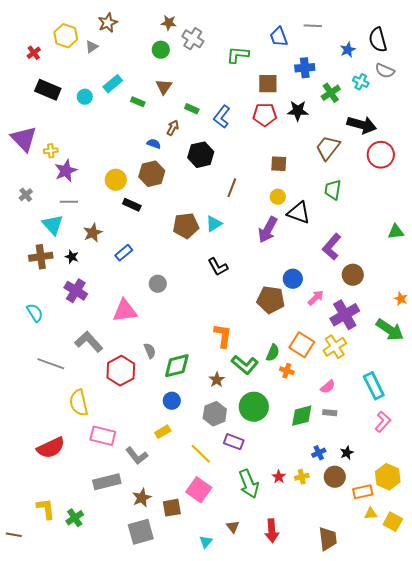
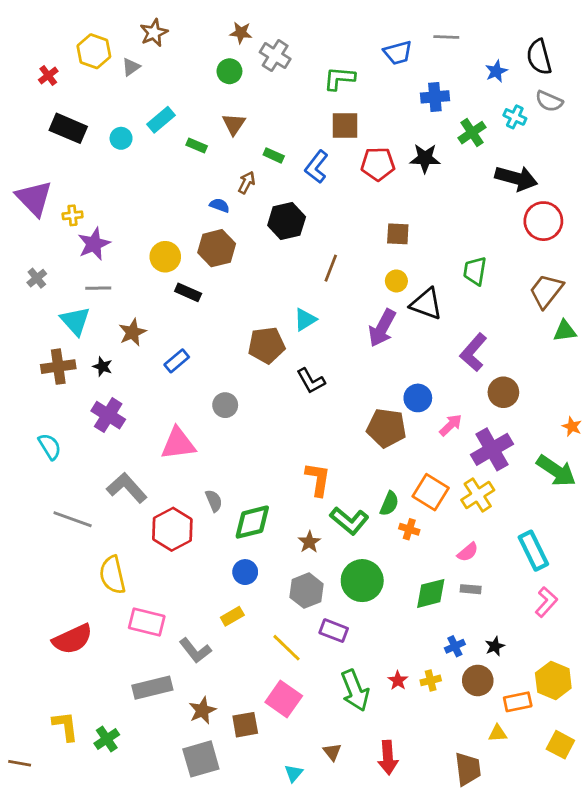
blue trapezoid: (279, 37) -> (398, 53), turned -85
brown square: (268, 84) -> (345, 125), moved
brown trapezoid: (328, 148) -> (546, 291), moved
brown pentagon: (186, 226) -> (267, 345), moved
yellow triangle: (371, 514) -> (498, 733), moved

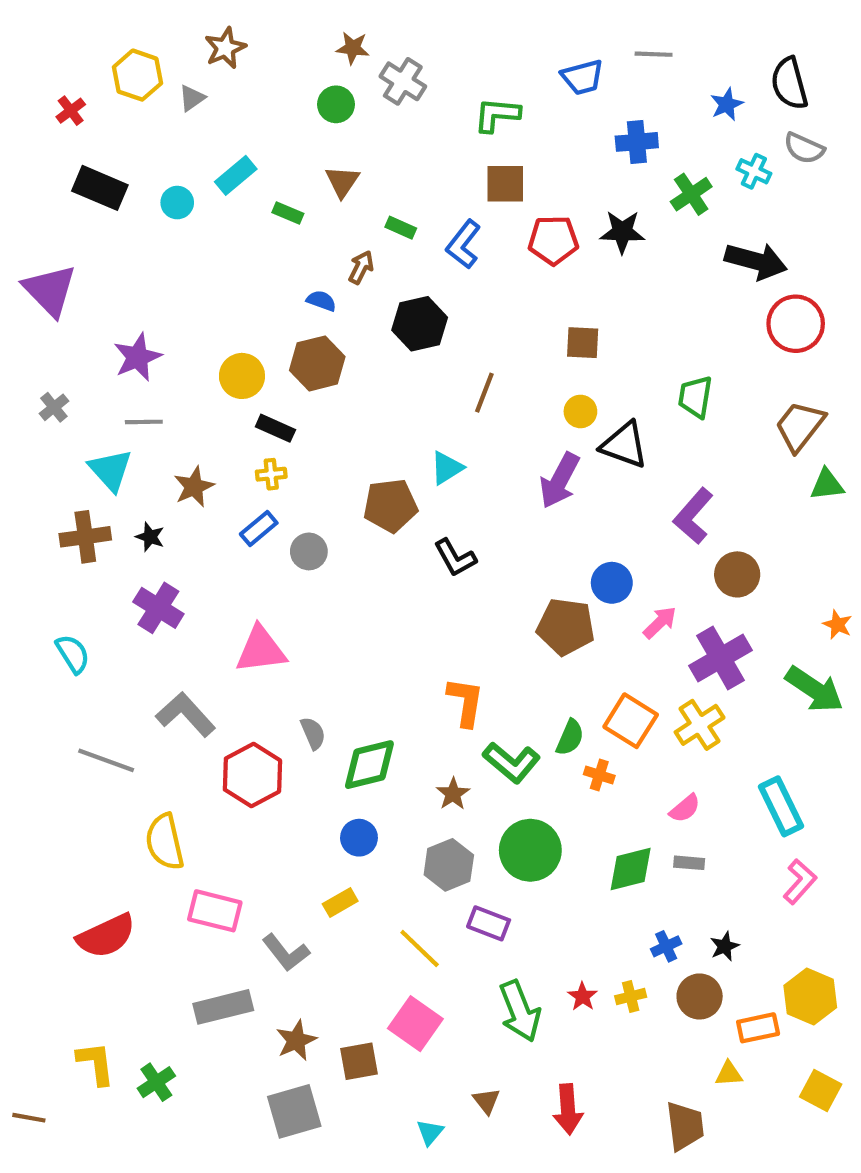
yellow cross: (73, 215) -> (271, 474), moved
gray circle: (225, 405) -> (309, 551), moved

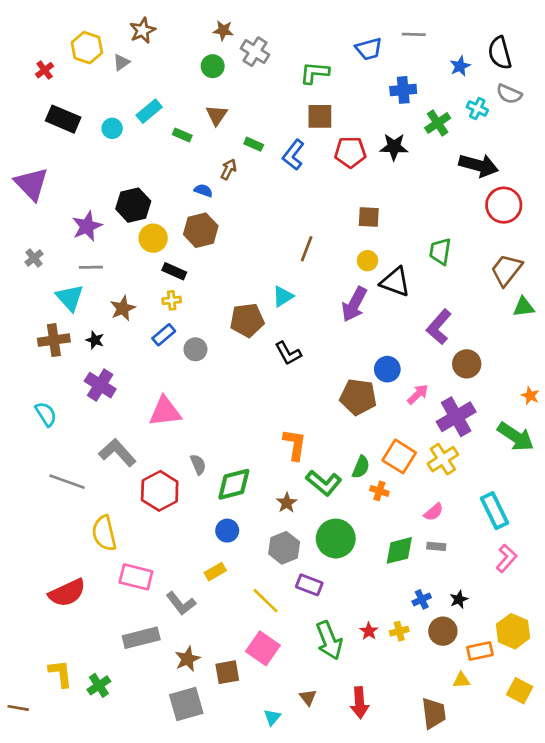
black hexagon: (420, 324) -> (133, 205), moved

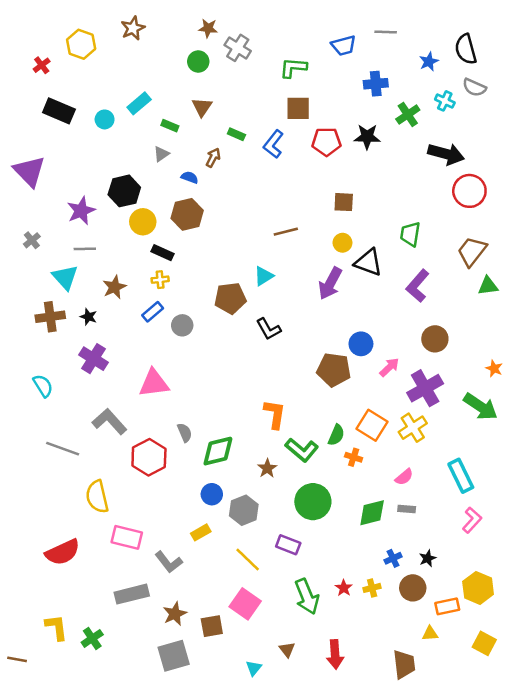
gray triangle: (121, 62) -> (161, 154), moved
brown line: (307, 249) -> (286, 232), turned 55
purple L-shape: (439, 327) -> (418, 286), moved
gray hexagon: (284, 548) -> (244, 510), moved

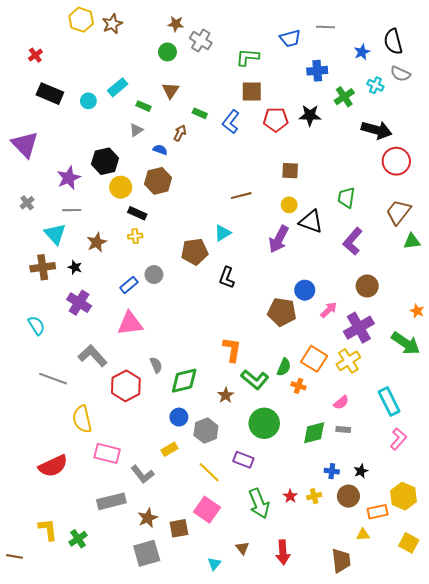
yellow hexagon: (81, 44) -> (81, 20), moved
blue rectangle: (153, 312) -> (129, 285), moved
black L-shape: (269, 329) -> (227, 278), turned 50
blue cross: (393, 558) -> (332, 471), turned 32

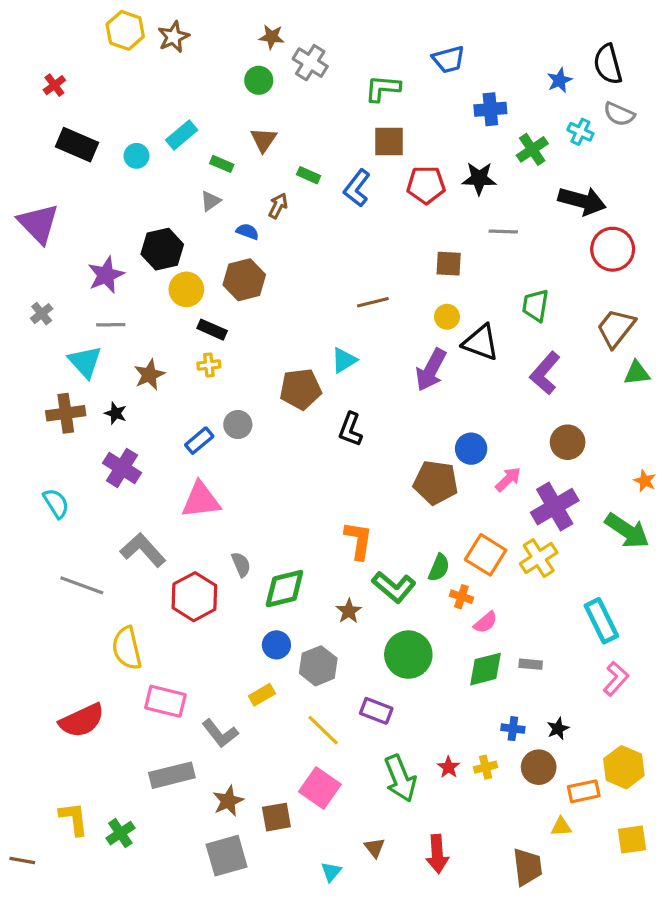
gray line: (326, 27) -> (503, 231), moved
pink semicircle: (341, 402) -> (486, 622), moved
yellow square: (409, 543) -> (632, 840), turned -36

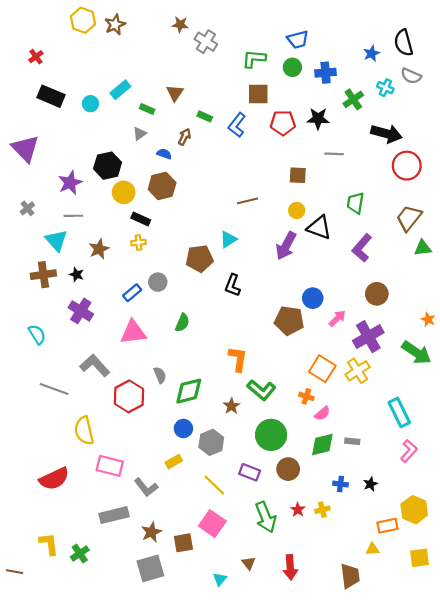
green circle: (259, 80) -> (292, 67), moved
green semicircle: (439, 568) -> (182, 323), moved
brown circle: (539, 767) -> (288, 469), moved

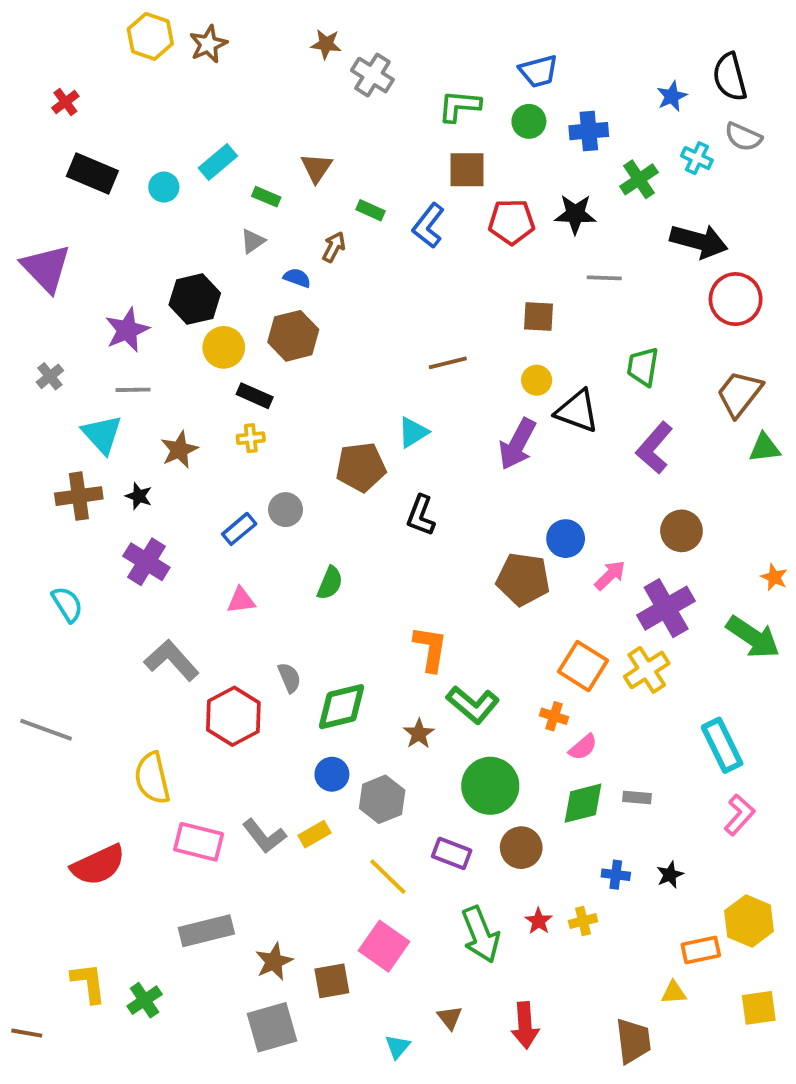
pink triangle: (133, 332) -> (241, 600), size x0.6
gray line: (54, 389) -> (46, 730), moved
gray L-shape: (146, 487) -> (264, 836), moved

